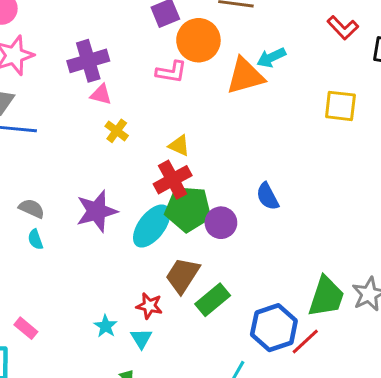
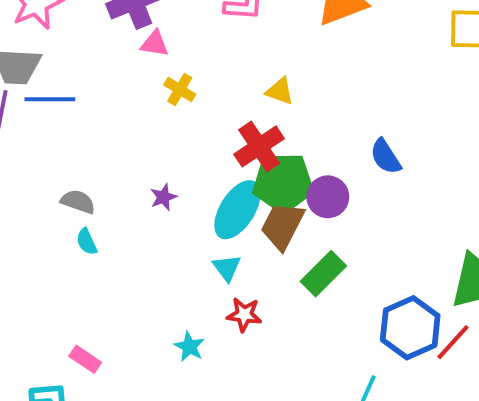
yellow triangle: (179, 146) -> (280, 91), moved
purple star: (97, 211) -> (163, 197), size x0.5
brown trapezoid: (182, 275) -> (282, 226), moved
green rectangle: (213, 300) -> (323, 274), moved
cyan triangle: (141, 338) -> (227, 268), moved

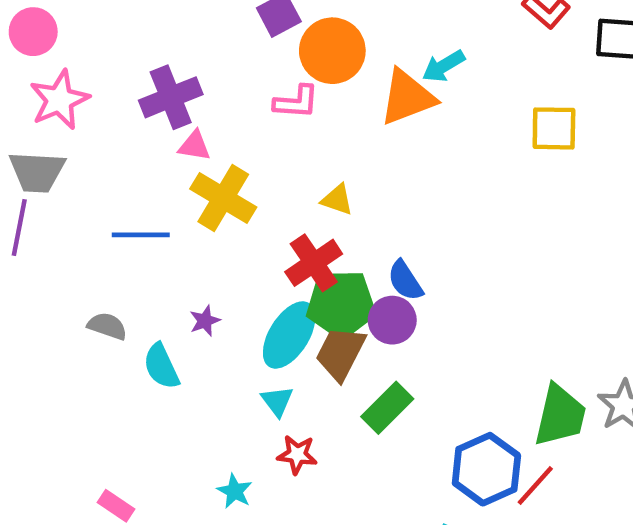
yellow cross: (180, 89) -> (223, 198), size x1.8
blue line: (50, 99) -> (141, 235), moved
blue semicircle: (386, 157) -> (405, 281), moved
cyan semicircle: (87, 242) -> (161, 366), moved, size x1.5

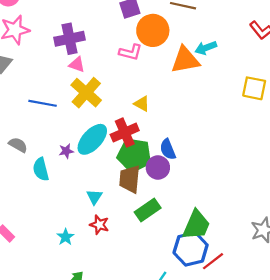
cyan ellipse: (289, 335) -> (92, 139), moved
brown trapezoid: (340, 353) -> (130, 179), turned -32
green trapezoid: (560, 416) -> (196, 225), moved

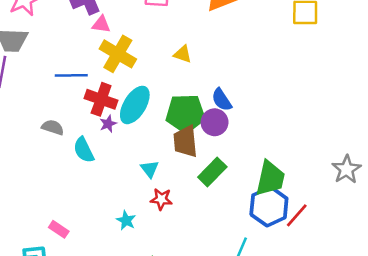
red cross: (125, 132) -> (101, 99), moved, turned -36

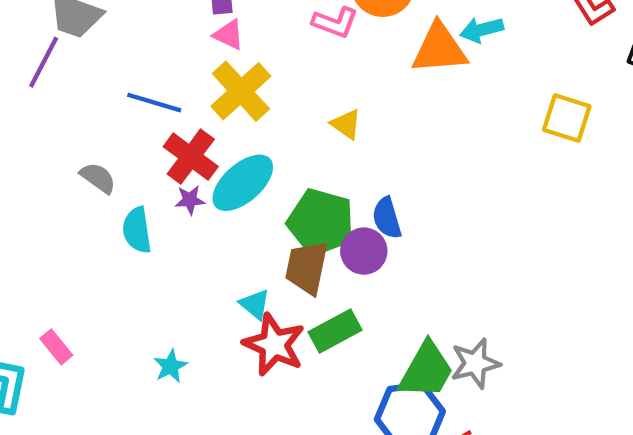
cyan triangle: (150, 169) -> (255, 304), moved, turned -30
gray star: (346, 169) -> (475, 363), moved
red star: (161, 199) -> (274, 345), moved, size x1.6

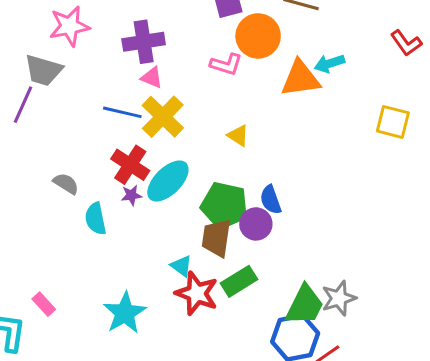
blue line: (154, 103) -> (122, 112), moved
cyan star: (170, 366) -> (125, 313), size x1.8

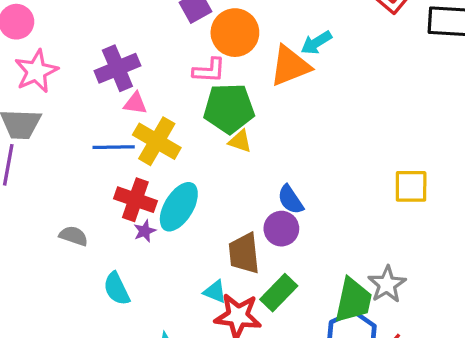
yellow square: (393, 122) -> (411, 186), moved
green pentagon: (224, 205) -> (229, 108), moved
cyan semicircle: (96, 219) -> (117, 289), moved

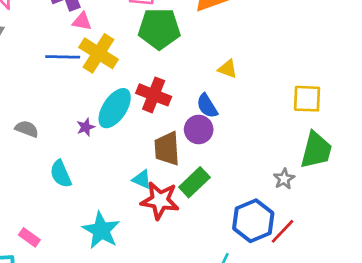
yellow triangle: (240, 141) -> (228, 69), moved
red cross: (135, 200) -> (154, 95), moved
gray star: (387, 284) -> (284, 179), size x0.7
green trapezoid: (353, 300) -> (316, 150), moved

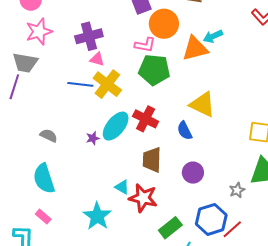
yellow triangle: (228, 69) -> (202, 104), size x1.8
purple circle: (199, 129) -> (193, 173), moved
cyan semicircle: (61, 174) -> (44, 179), moved, size x1.4
cyan triangle: (142, 179) -> (122, 187), moved
green rectangle: (194, 182) -> (170, 228), moved

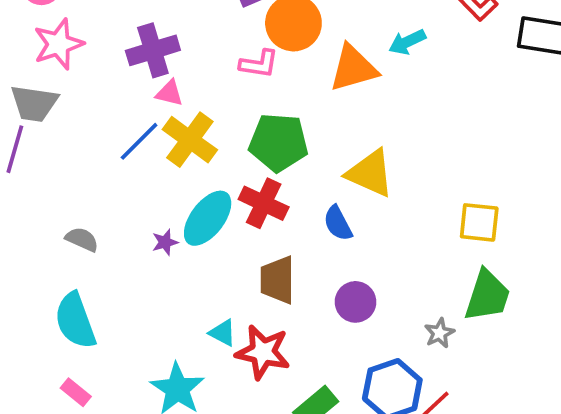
cyan arrow: (213, 36) -> (407, 42), moved
green pentagon: (154, 70) -> (279, 142), moved
blue line: (80, 84) -> (139, 141), turned -50

